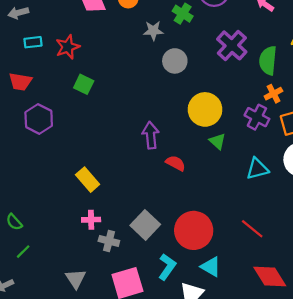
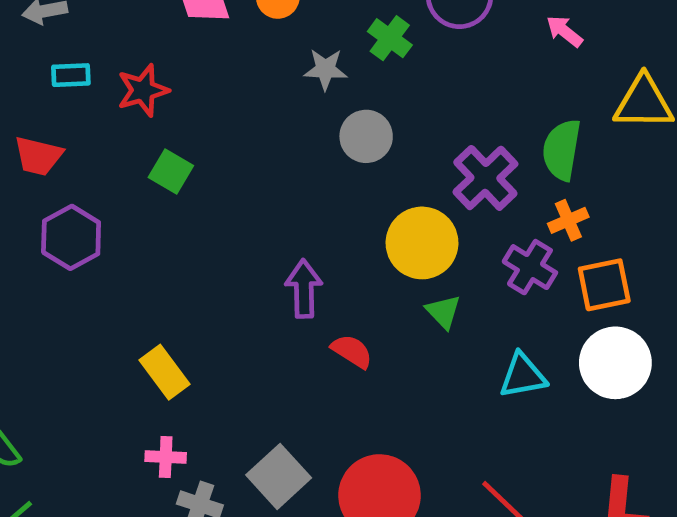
purple cross: (232, 45) -> (485, 178), moved

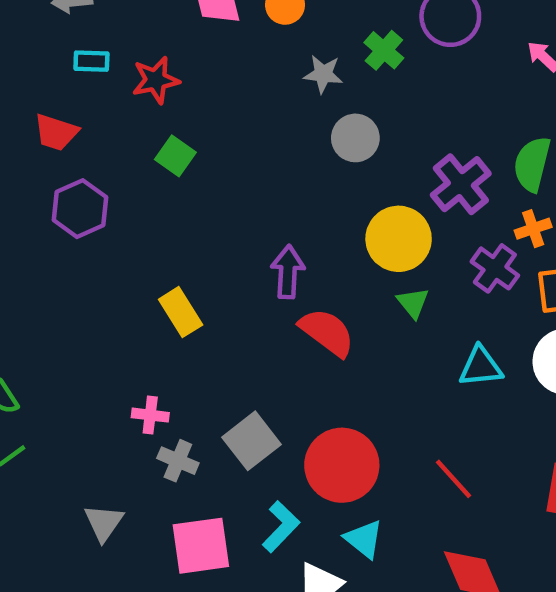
red semicircle: (352, 351) -> (327, 332), size x1.5
yellow rectangle: (165, 372) -> (181, 312), moved

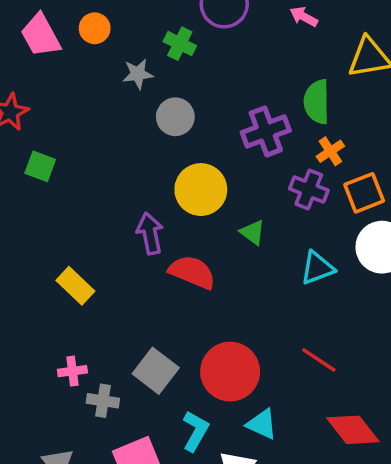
purple cross: (461, 184) -> (266, 131), turned 33
yellow circle: (399, 239) -> (201, 190), moved

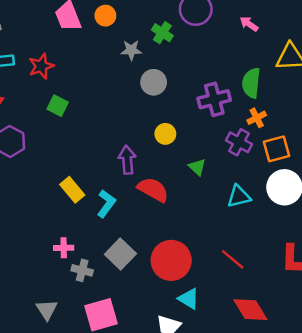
yellow circle: (201, 190) -> (165, 134), size x0.6
cyan L-shape: (195, 431) -> (106, 204), moved

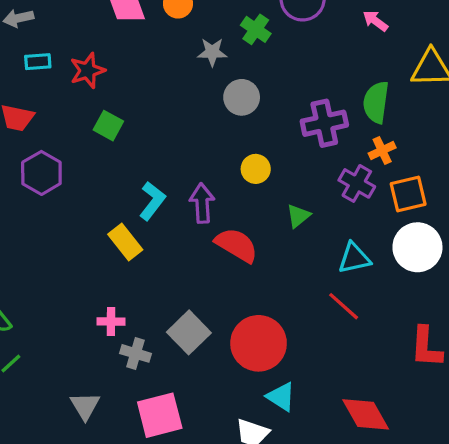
green triangle: (197, 167) -> (298, 216), turned 36
cyan L-shape: (106, 204) -> (152, 201), moved
red line: (233, 259) -> (344, 306), moved

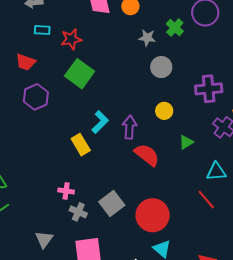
green square: (108, 126) -> (80, 74), size x1.6

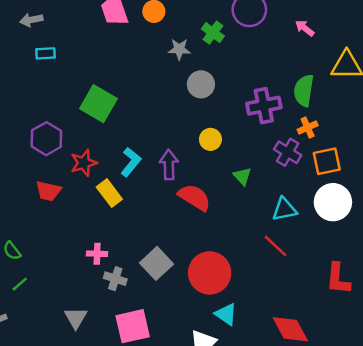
red star: (71, 39) -> (84, 163), moved
red trapezoid: (26, 62) -> (48, 191), moved
green triangle: (186, 142) -> (242, 176), turned -35

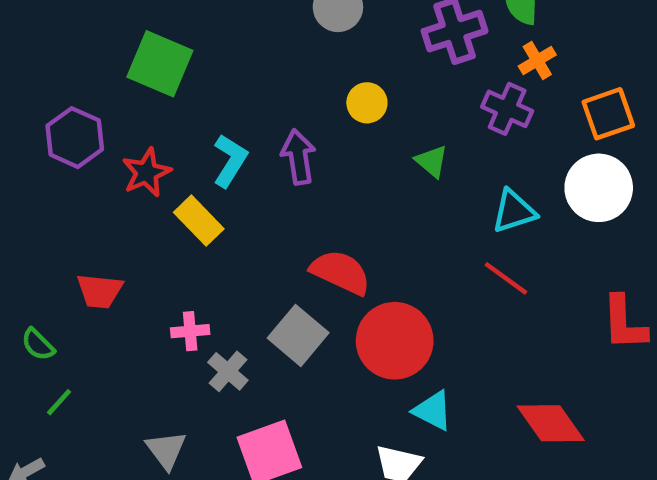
orange square: (327, 161) -> (608, 114), moved
red trapezoid: (48, 191) -> (100, 291), moved
red semicircle: (194, 197) -> (341, 272), moved
gray cross: (115, 279) -> (228, 371), turned 30

